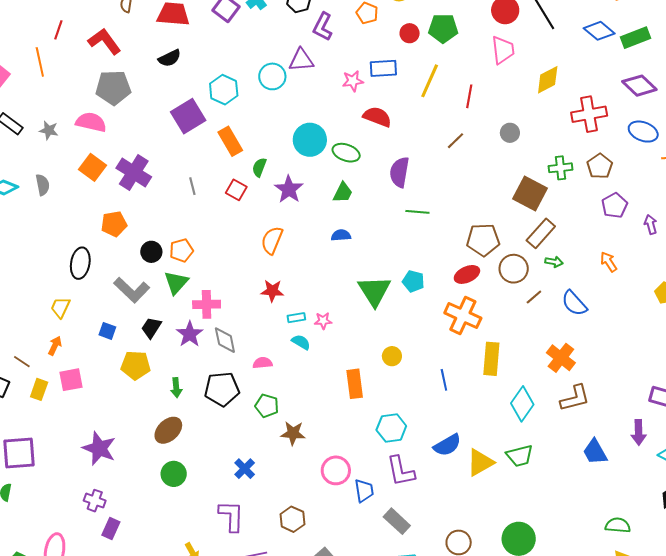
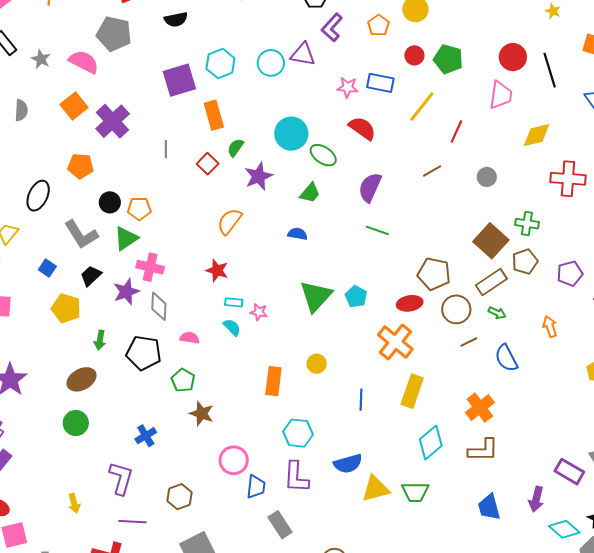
brown pentagon: (600, 166) -> (525, 262), moved

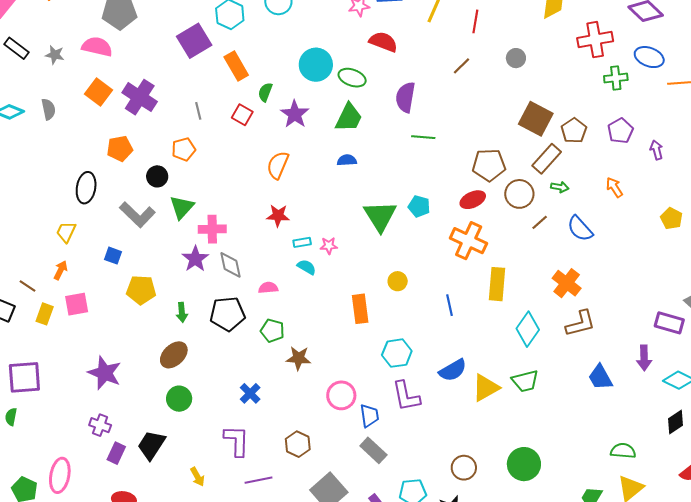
green trapezoid: (310, 193) -> (349, 118), size x1.4
orange pentagon: (139, 209) -> (184, 149), moved
green cross: (527, 224) -> (616, 78), moved
black trapezoid: (91, 276) -> (151, 445), moved, size x1.4
gray rectangle: (280, 525) -> (373, 450), moved

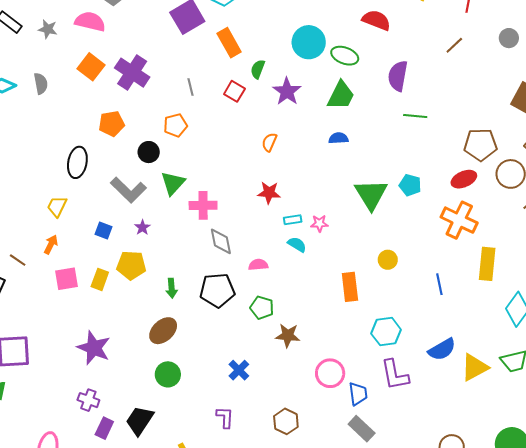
orange semicircle: (278, 165) -> (269, 142), size x0.7
purple star: (195, 259) -> (142, 227), moved, size x0.6
yellow rectangle: (45, 314) -> (100, 279), moved
purple L-shape: (237, 441) -> (225, 417), size x0.7

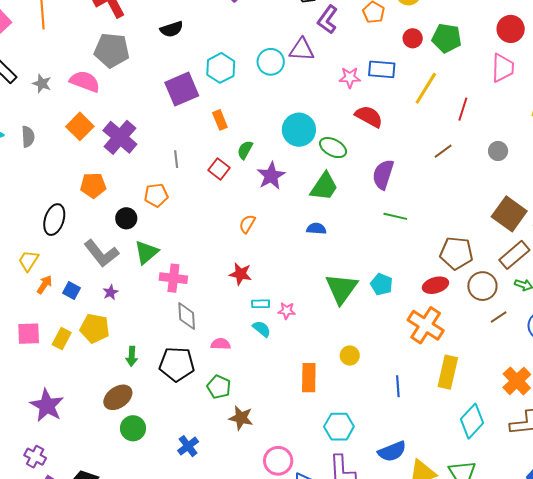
orange rectangle: (229, 43) -> (220, 120), size x0.7
orange arrow: (51, 245) -> (44, 285), moved
green circle: (168, 374) -> (133, 428), moved

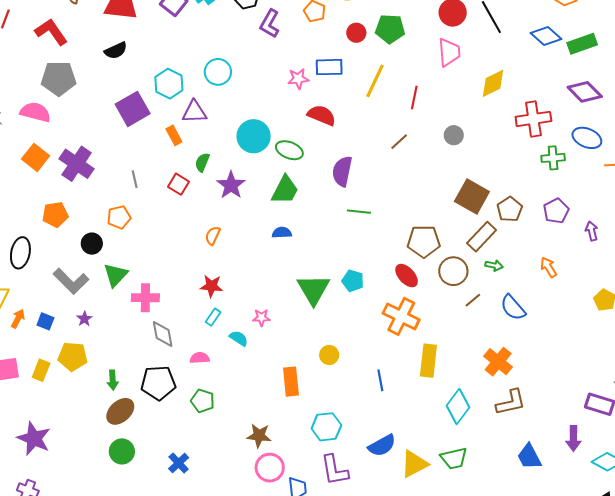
purple triangle: (302, 50) -> (194, 112), moved
red ellipse: (435, 285) -> (407, 276), turned 70
cyan rectangle: (261, 304) -> (213, 317), moved, turned -48
brown ellipse: (118, 397) -> (120, 411), moved
brown star: (241, 418) -> (259, 436), moved

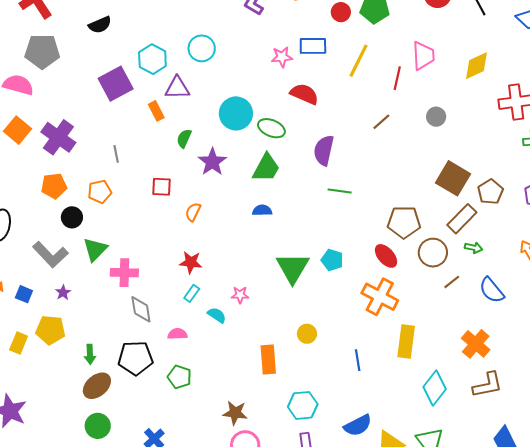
pink trapezoid: (449, 52) -> (423, 56), moved
red square: (179, 184) -> (161, 187), moved, turned -30
orange pentagon: (55, 215) -> (54, 186), moved

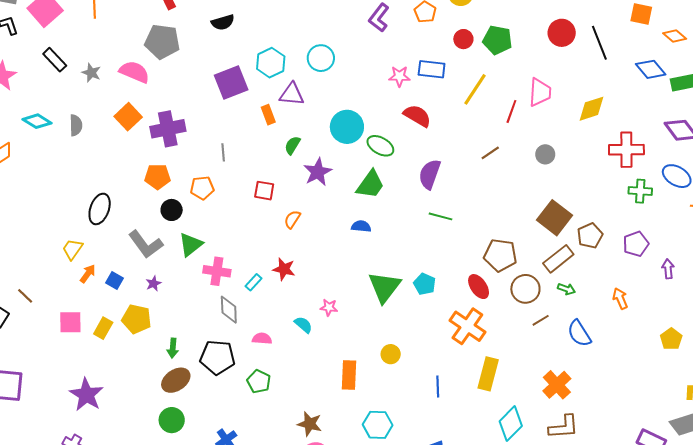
purple cross: (58, 137) -> (168, 129), turned 36
cyan rectangle: (192, 293) -> (254, 282), moved

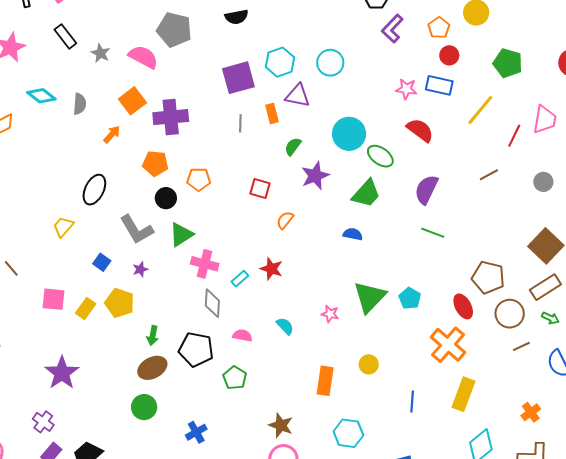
red circle: (463, 39) -> (449, 55), moved
gray line: (223, 152) -> (240, 123), moved
orange arrow: (88, 274) -> (112, 134), moved
pink star: (329, 307) -> (330, 314), moved
orange cross: (557, 385) -> (531, 412), size x0.7

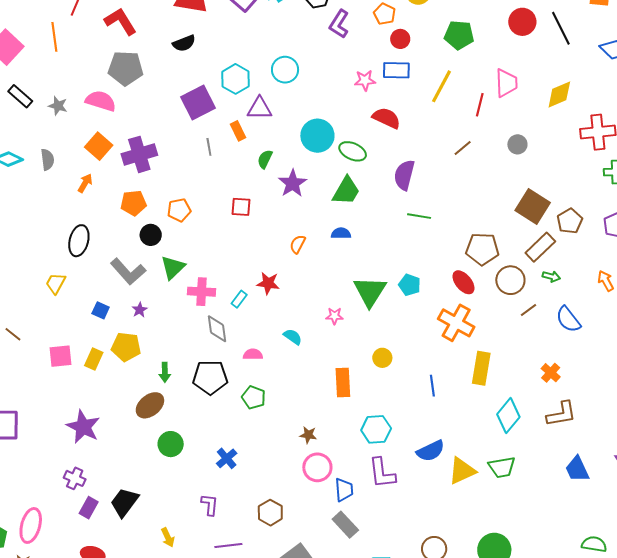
orange semicircle: (285, 220) -> (298, 244), moved
brown ellipse: (152, 368) -> (150, 405), moved
brown star: (281, 425) -> (308, 435), size x0.7

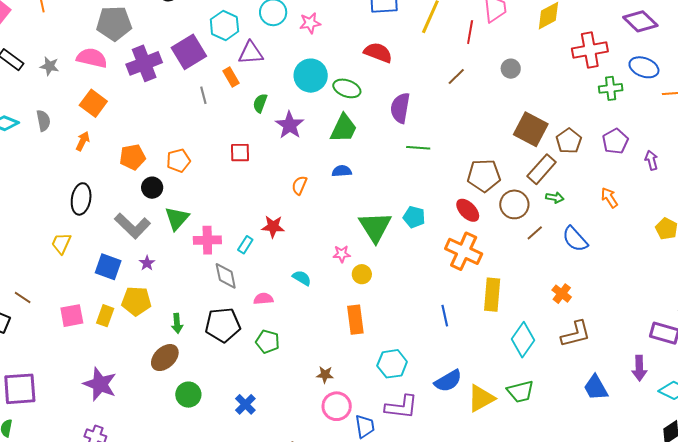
pink star: (365, 80) -> (310, 23), moved
purple cross: (139, 154) -> (144, 63), moved
blue square: (101, 310) -> (108, 267), size x1.5
yellow circle: (382, 358) -> (362, 274), moved
purple L-shape: (382, 473) -> (401, 407), turned -72

